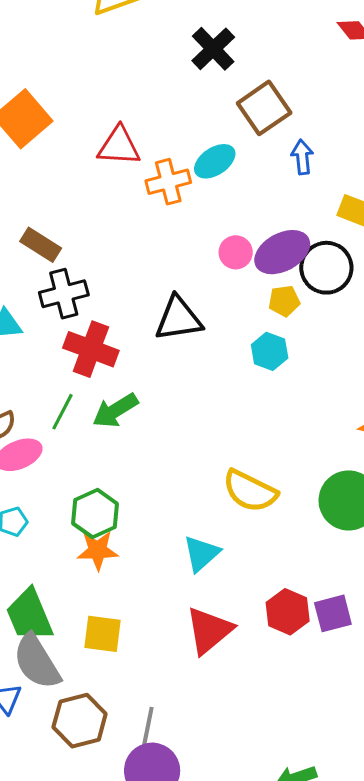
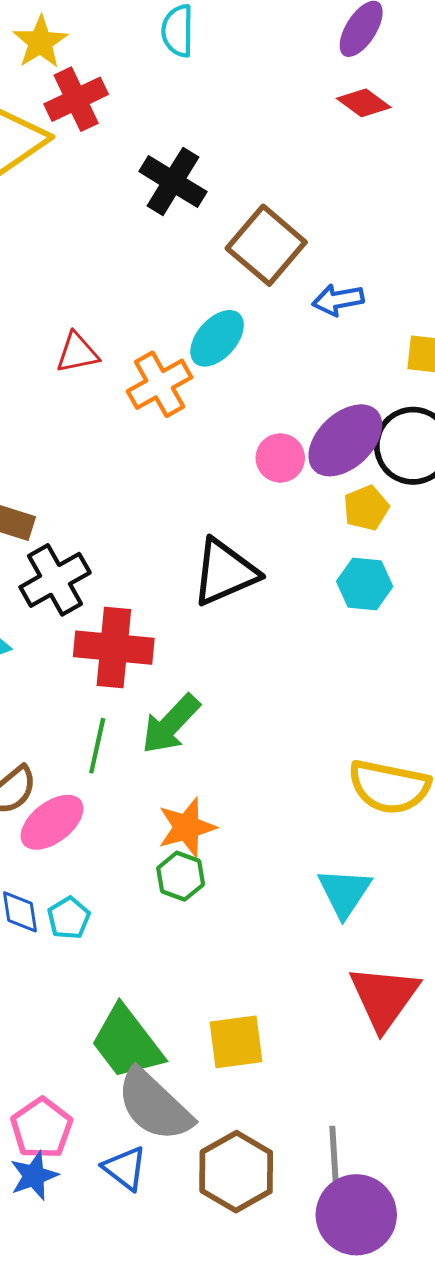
red triangle: (119, 146) -> (77, 353), size x0.7
blue arrow: (302, 157) -> (338, 300), turned -80
green hexagon: (95, 514) -> (181, 876), size x0.7
orange star: (98, 550) -> (187, 827), moved

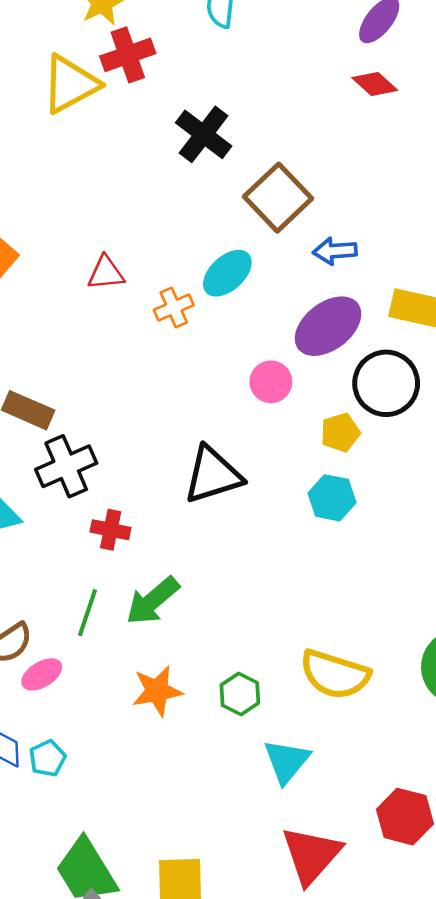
orange cross: (160, 384) -> (174, 307), size x0.7
purple ellipse: (345, 440) -> (328, 326), moved
red cross: (114, 648) -> (111, 530), size x0.6
pink ellipse: (52, 822) -> (42, 674), size x0.7
green hexagon: (181, 876) -> (240, 694), moved

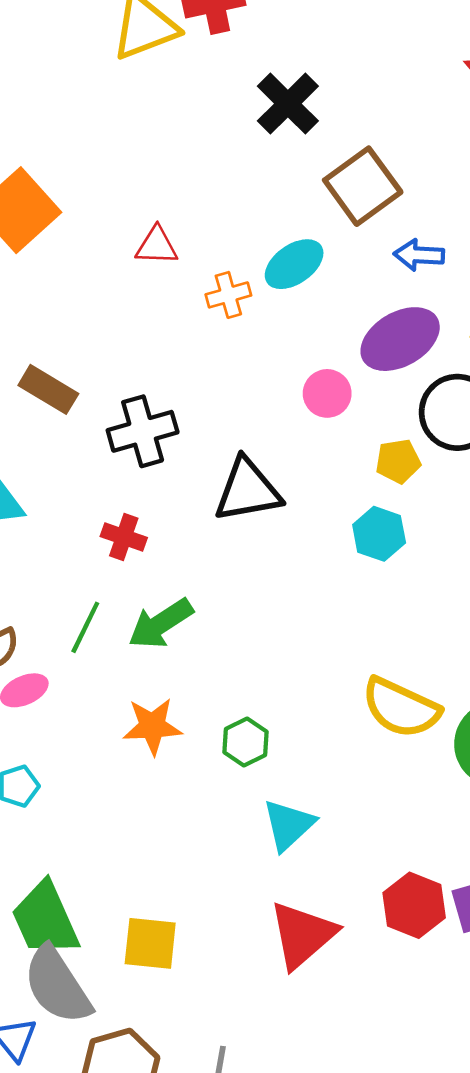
black cross: (66, 466) -> (143, 431), moved
yellow semicircle: (335, 674) -> (401, 708), moved

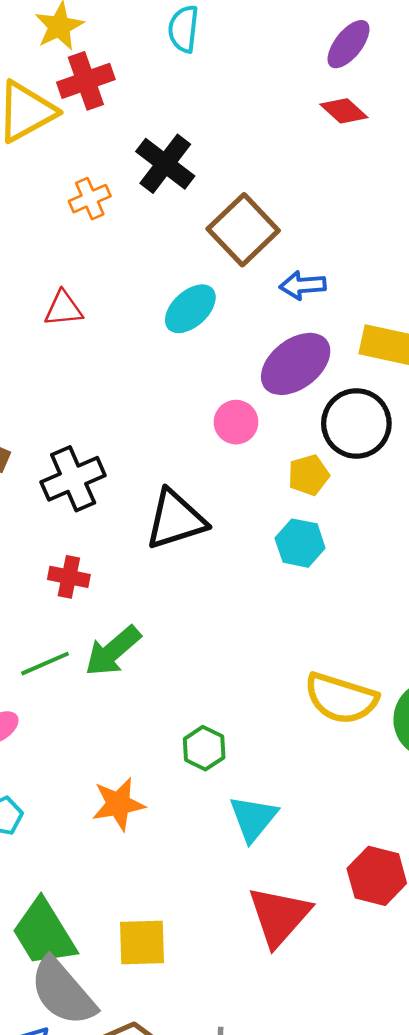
orange cross: (228, 295) -> (90, 199), moved
green line: (85, 627) -> (45, 664), turned 48
orange star: (152, 726) -> (118, 804), moved

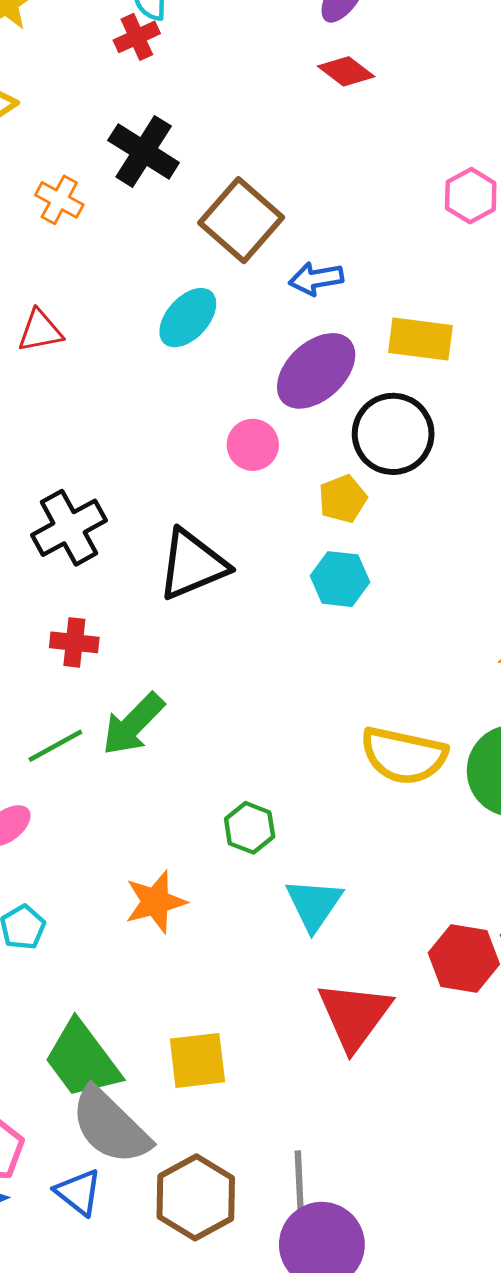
red cross: (86, 81) -> (137, 37), moved, size x0.7
orange cross: (90, 199) -> (59, 200), turned -33

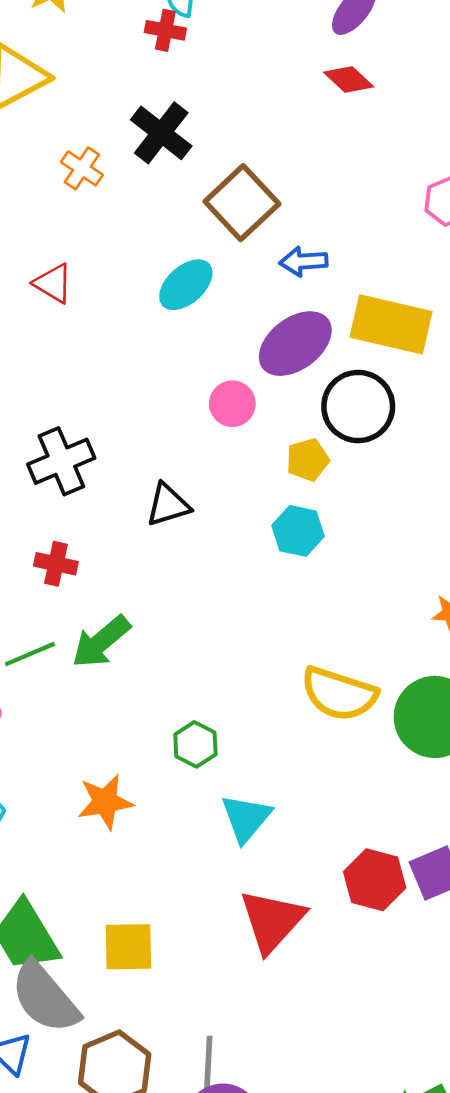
red cross: (137, 37) -> (165, 30), turned 30
red triangle: (40, 331) -> (53, 283), turned 36
yellow rectangle: (420, 339) -> (391, 324), size x1.4
black triangle: (193, 565) -> (168, 505), size x0.7

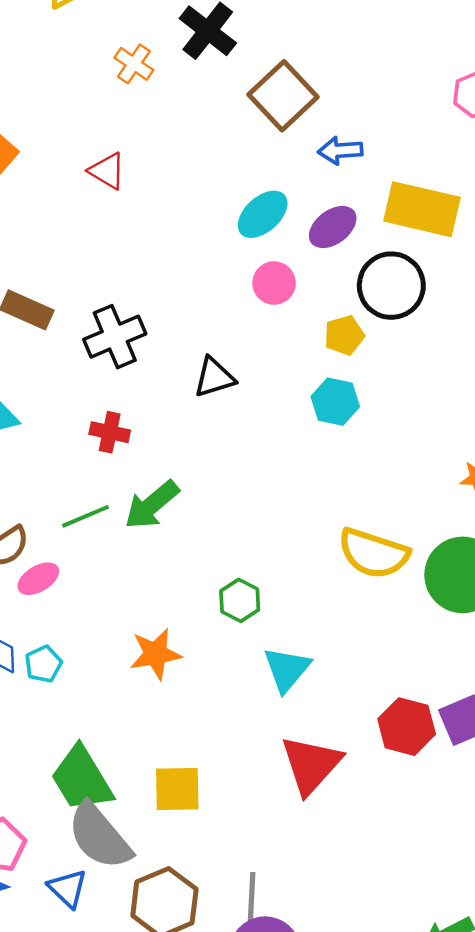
cyan ellipse: (186, 285) -> (263, 214), moved
purple ellipse: (295, 344) -> (333, 227), size x0.7

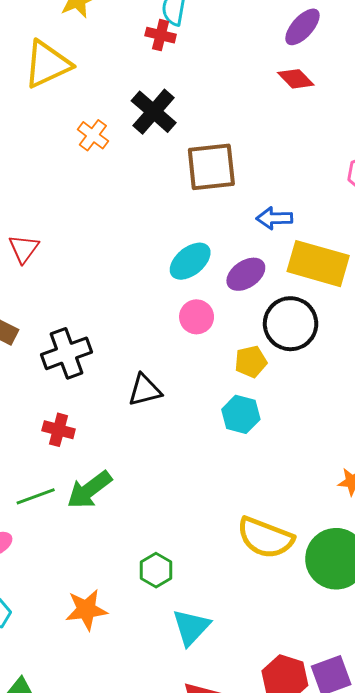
brown square: (283, 96) -> (211, 167), turned 34
blue arrow: (340, 151) -> (274, 218), moved
red triangle: (107, 171) -> (24, 249), moved, turned 32

